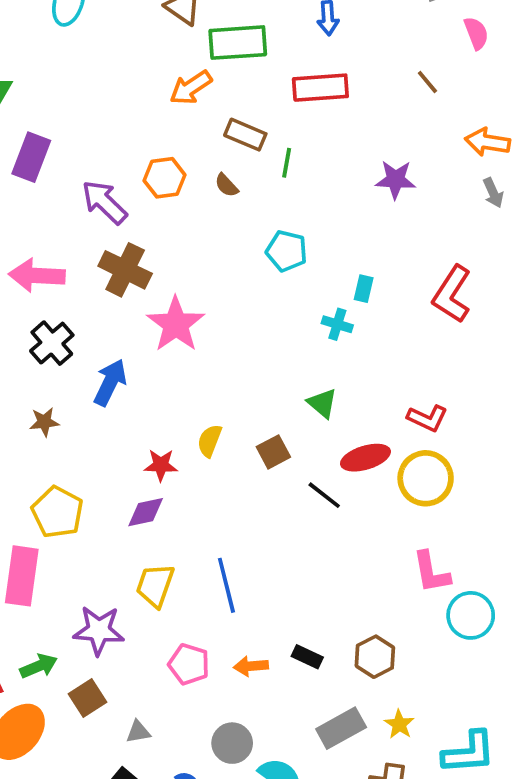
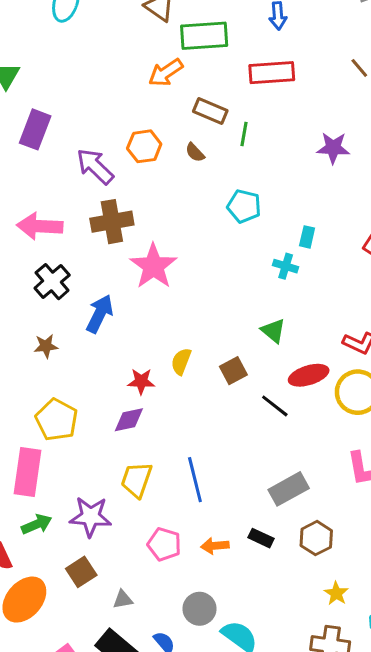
brown cross: (125, 270) -> (112, 222), turned -36
green arrow: (39, 666) -> (37, 524), moved
gray rectangle: (341, 728) -> (289, 489), moved

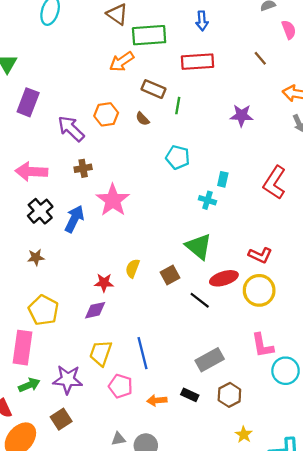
brown cross: (112, 222) -> (83, 168), size x0.6
blue arrow: (100, 314) -> (74, 219), moved
green triangle: (273, 331) -> (199, 246), size x1.5
pink pentagon: (164, 544) -> (120, 386), moved
gray triangle: (123, 600) -> (118, 439), moved

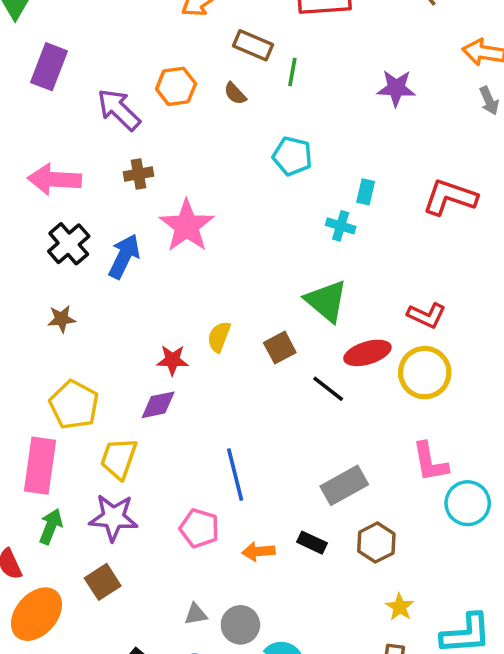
red L-shape: (275, 183) -> (450, 197), turned 76
yellow trapezoid: (101, 353) -> (119, 458), moved
green arrow: (29, 385) -> (51, 526), turned -45

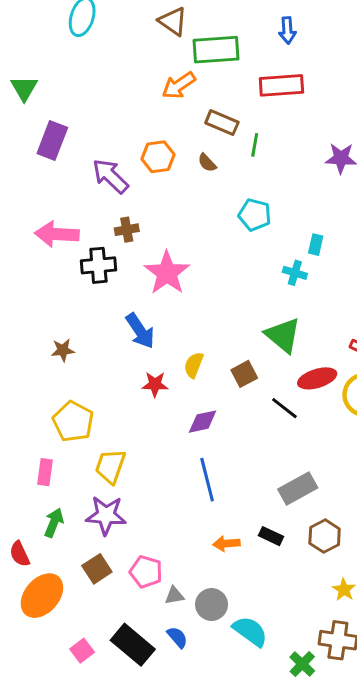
black cross: (69, 244) -> (98, 265), moved, turned 36
blue arrow: (124, 256) -> (140, 331), moved, turned 120
purple diamond: (158, 405) -> (203, 422), moved
pink rectangle: (40, 466) -> (45, 472), size x0.6
pink pentagon: (199, 528) -> (146, 572), moved

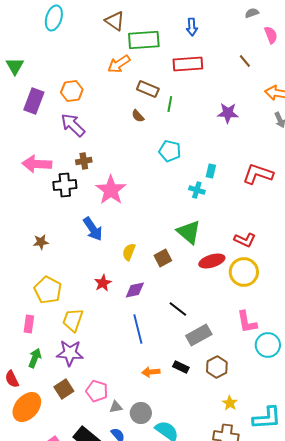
orange hexagon: (158, 157) -> (72, 91), moved
red star: (155, 384) -> (103, 283), moved, turned -30
black line: (284, 408) -> (178, 309), moved

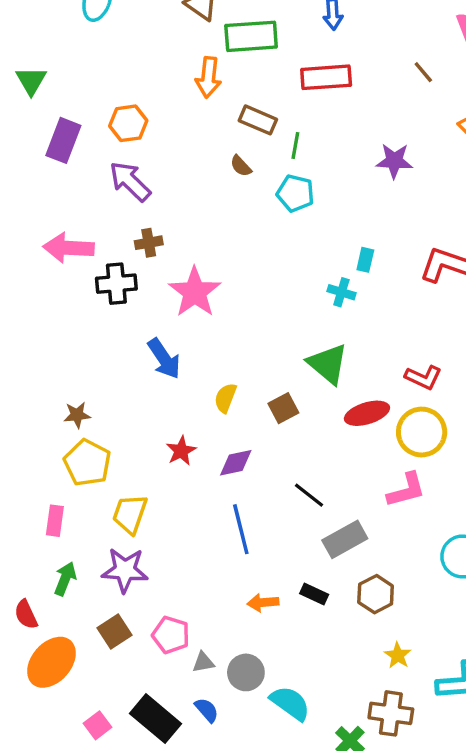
orange arrow: (119, 64) -> (208, 77), turned -50
cyan pentagon: (170, 151) -> (295, 193), moved
brown star: (41, 242) -> (77, 415), moved
pink L-shape: (247, 322) -> (406, 490), moved, turned -95

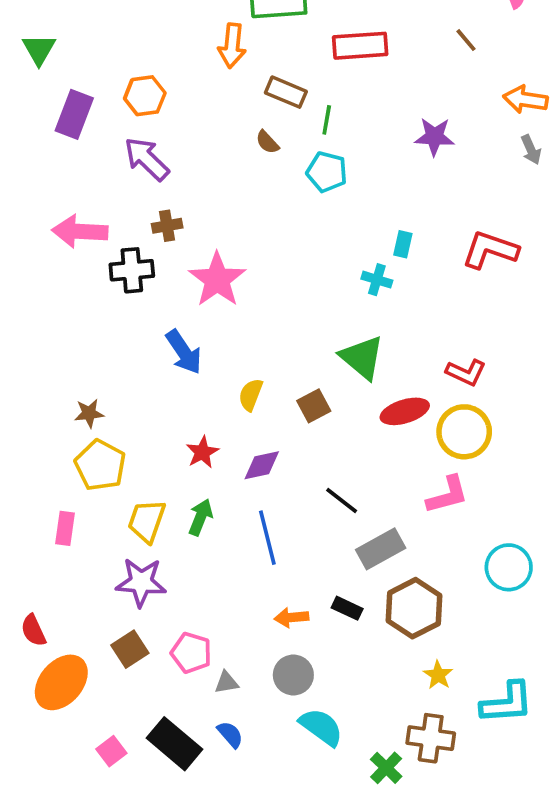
green arrow: (65, 579) -> (201, 517), moved
brown hexagon: (376, 594) -> (414, 608), size x1.4
gray circle: (246, 672) -> (293, 675), moved

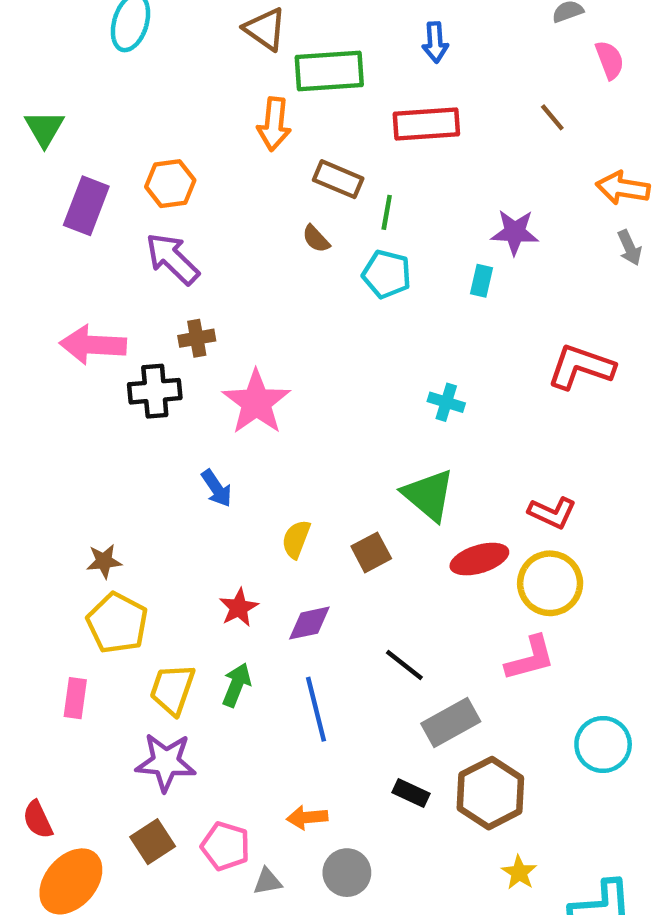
cyan rectangle: (403, 244) -> (482, 281), moved
blue arrow: (184, 352) -> (217, 488), size x0.7
orange arrow: (291, 617) -> (307, 817), moved

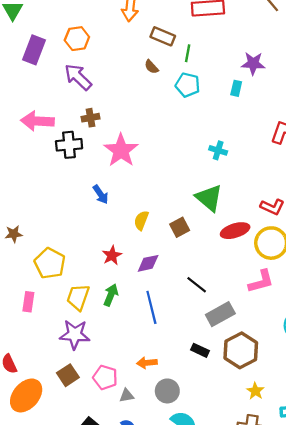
brown star: (104, 561) -> (14, 234), moved

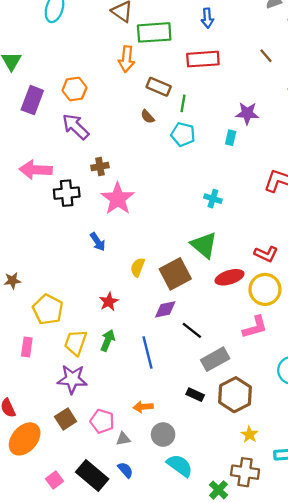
brown cross: (90, 118) -> (100, 166), moved
brown square: (180, 227) -> (175, 274), size x1.6
purple diamond: (148, 263) -> (165, 309), moved

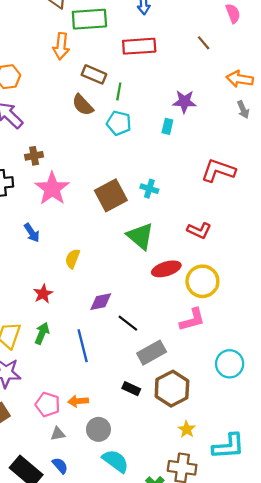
brown semicircle: (148, 117) -> (83, 105), size x1.5
red L-shape: (266, 254) -> (199, 230), moved
brown square: (175, 274) -> (111, 195), moved
pink pentagon: (102, 421) -> (48, 405), moved

